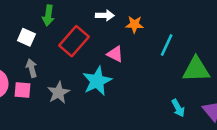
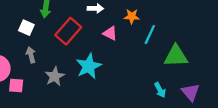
orange star: (134, 24) -> (132, 16), moved
pink triangle: (115, 54) -> (110, 33), moved
pink square: (23, 90) -> (16, 85), moved

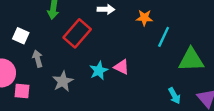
white square: (26, 28) -> (21, 36), moved
pink triangle: (110, 33) -> (122, 67), moved
cyan star: (89, 66) -> (99, 71), size x0.7

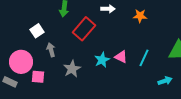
white square: (21, 36) -> (37, 31), turned 32
cyan line: (164, 37) -> (144, 58), moved
cyan arrow: (174, 96) -> (165, 81), turned -80

